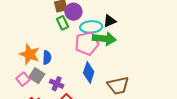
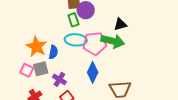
cyan ellipse: (91, 27) -> (76, 40), moved
gray square: (37, 76) -> (41, 69), turned 35
pink square: (23, 79) -> (27, 70), turned -32

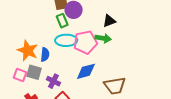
green arrow: (113, 41) -> (103, 38), size x0.7
gray square: (41, 69) -> (34, 72), turned 35
blue diamond: (93, 72) -> (86, 71), turned 55

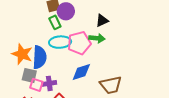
blue semicircle: (45, 55) -> (40, 57), size x1.6
pink square: (20, 75) -> (36, 85), moved
purple cross: (53, 81) -> (49, 83), turned -32

